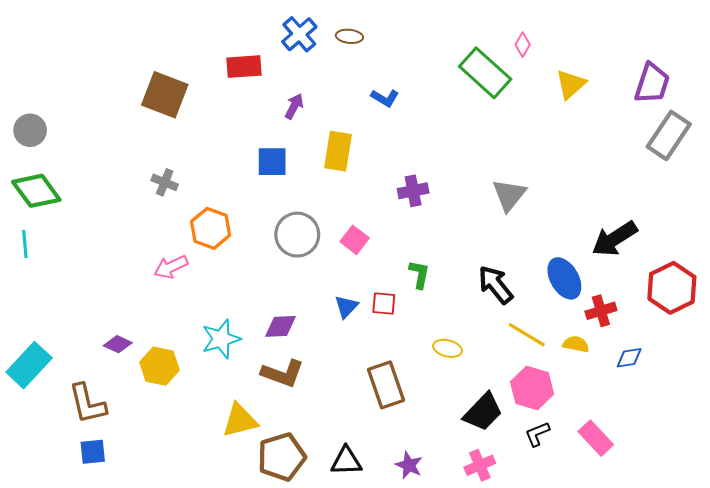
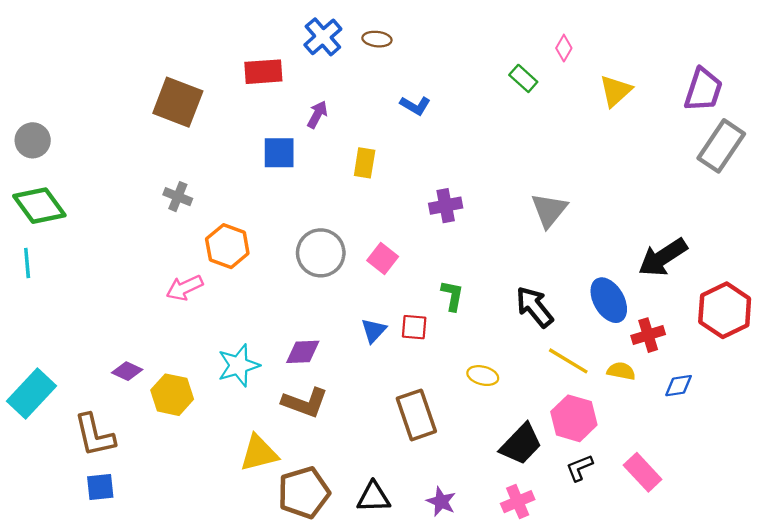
green rectangle: (485, 73) -> (523, 78), size x0.5
yellow rectangle: (338, 151) -> (365, 163), size x0.7
blue square: (272, 162) -> (279, 153), moved

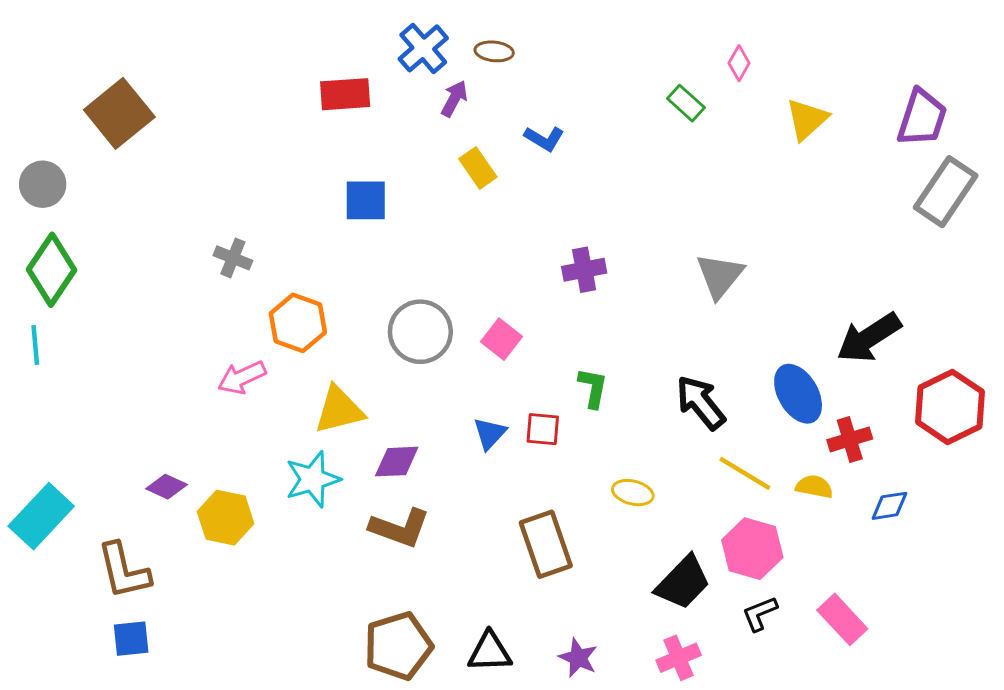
brown square: (178, 102) -> (119, 113), moved, turned 30
purple arrow: (317, 114) -> (454, 99), moved
yellow rectangle: (365, 163) -> (478, 168), moved, turned -44
green diamond: (39, 206) -> (51, 270), turned 70
yellow triangle: (259, 453) -> (339, 410), moved

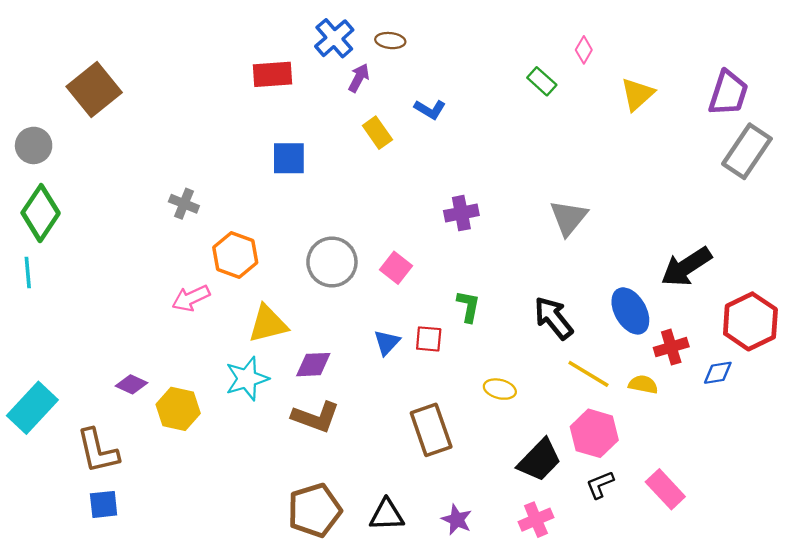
blue diamond: (890, 506) -> (718, 373), moved

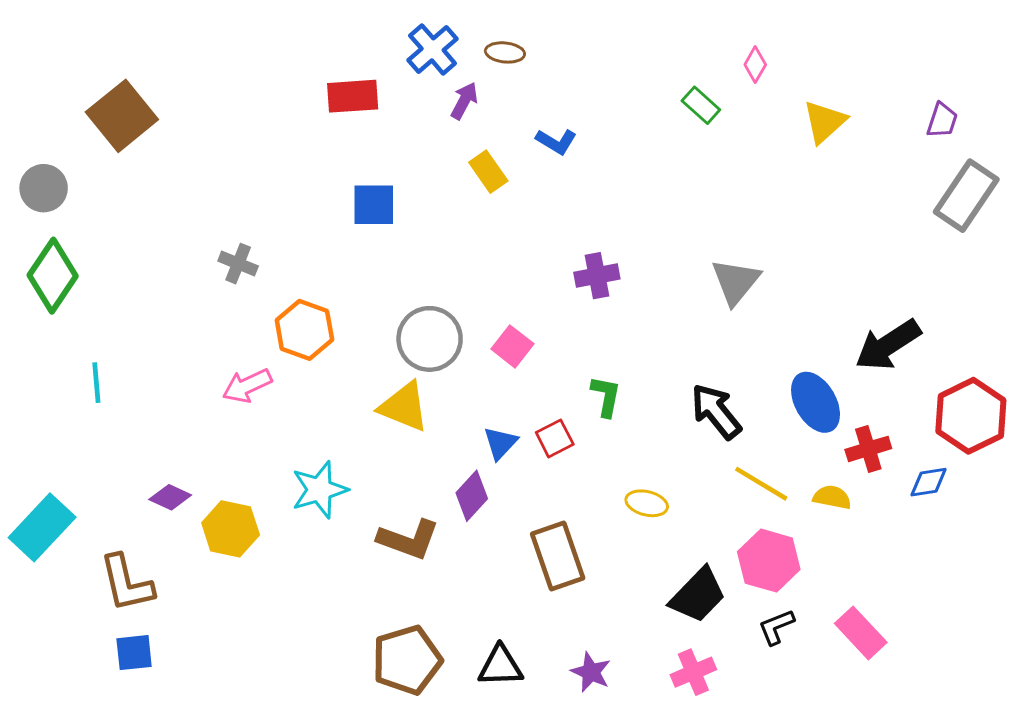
purple trapezoid: (728, 93) -> (942, 120), size x0.6
cyan line: (28, 272) -> (96, 383), moved
yellow triangle: (268, 324) -> (404, 407), moved, turned 36
red square: (429, 339) -> (555, 438), turned -32
purple diamond: (313, 365) -> (472, 496), moved, turned -45

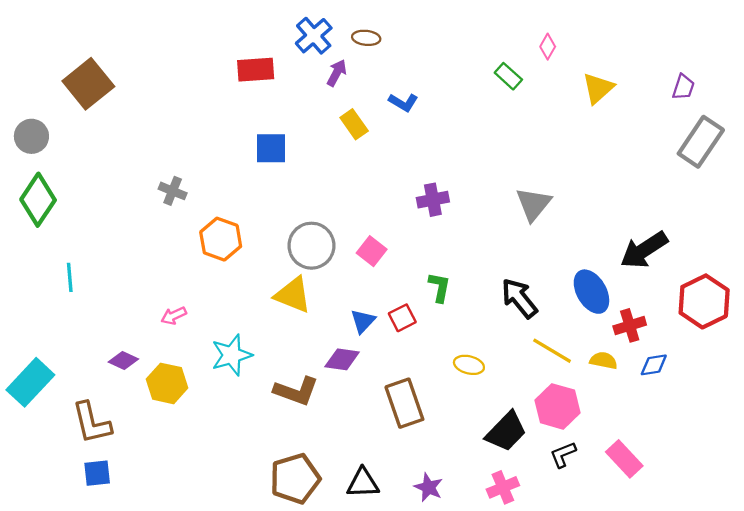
pink arrow: (247, 386) -> (174, 316), moved, size x0.7
blue diamond: (929, 482) -> (654, 365), moved
purple diamond: (472, 496) -> (342, 359), turned 56

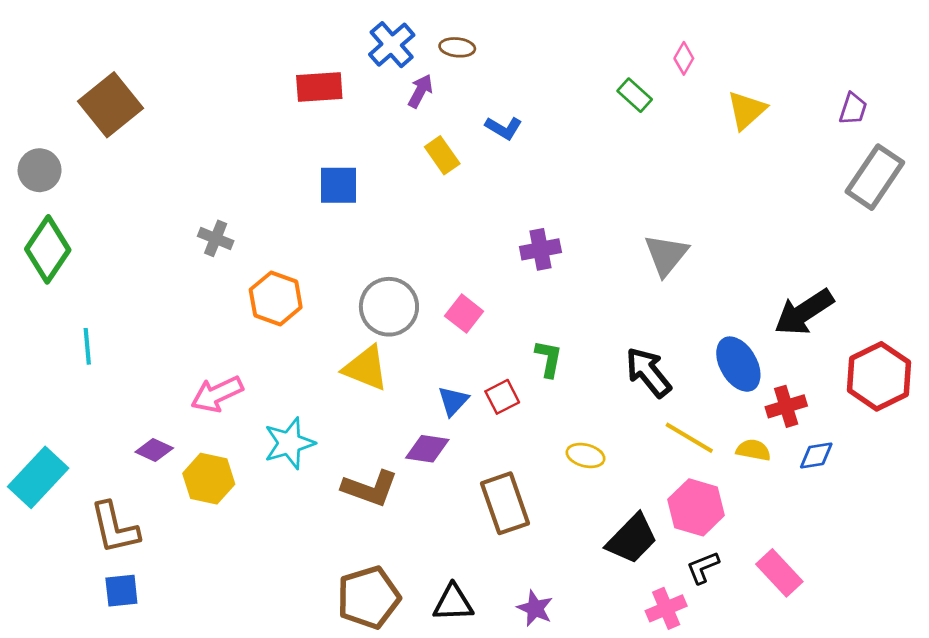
pink arrow: (174, 316) -> (217, 394), size x1.6
pink cross: (503, 487) -> (666, 608), moved

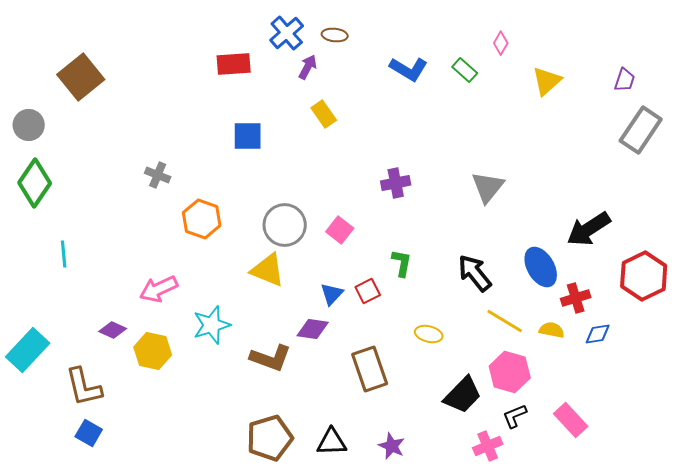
blue L-shape: (504, 128) -> (409, 69), moved, size x1.4
blue square: (121, 591) -> (89, 433), turned 36

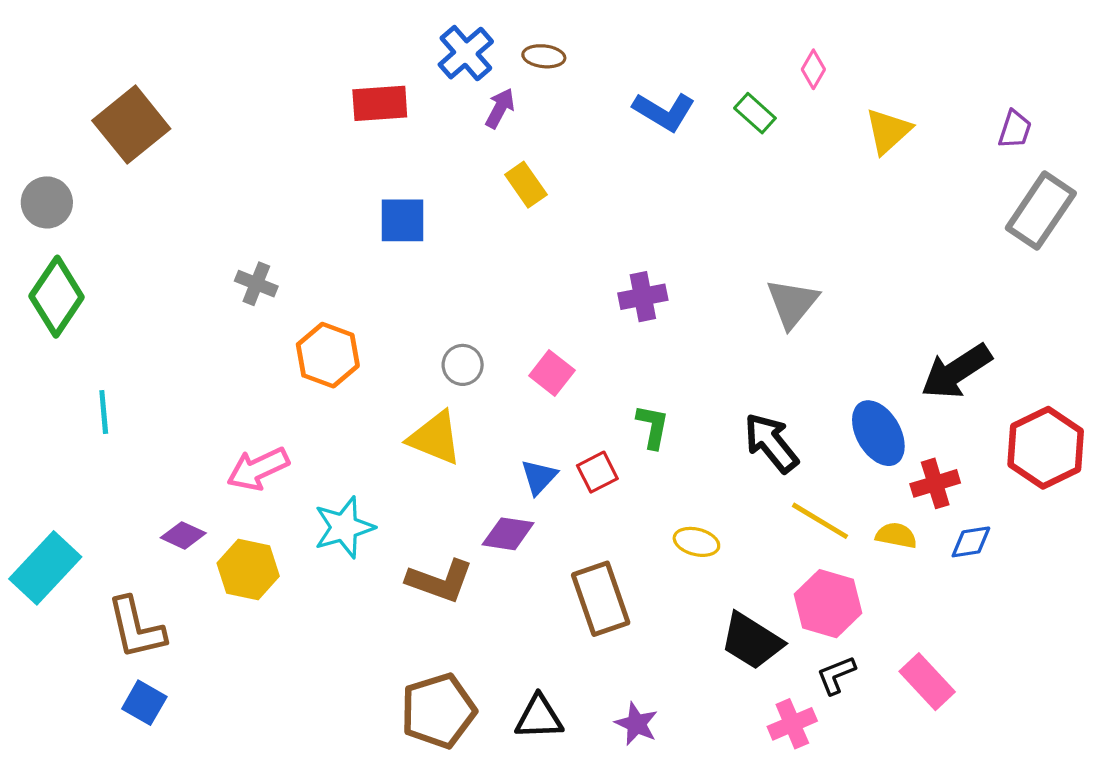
gray circle: (285, 225) -> (463, 365), size x0.6
black trapezoid: (463, 395) -> (752, 641), turned 78

